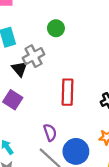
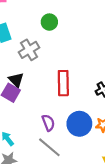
black triangle: (20, 69) -> (16, 80), moved
blue circle: (76, 151) -> (79, 124), moved

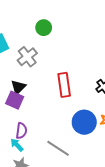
black triangle: (16, 80) -> (18, 87), turned 35
purple semicircle: (48, 123) -> (21, 131), moved, turned 35

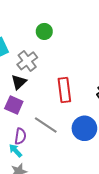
black triangle: (18, 87) -> (19, 82), moved
gray line: (58, 148) -> (46, 125), moved

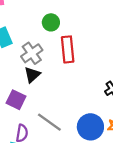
black triangle: (19, 82) -> (32, 75), moved
red rectangle: (64, 90) -> (68, 49), moved

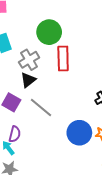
green circle: (51, 22) -> (49, 32), size x1.5
gray line: (49, 122) -> (41, 107), moved

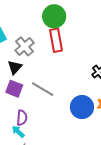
green circle: (49, 32) -> (54, 16), moved
black triangle: (28, 80) -> (15, 67), moved

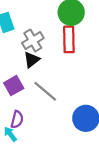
black triangle: (15, 67) -> (32, 60), moved
purple square: (14, 89) -> (14, 86), turned 30

